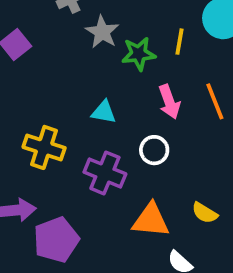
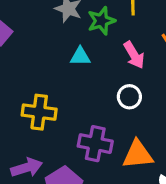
cyan triangle: (104, 112) -> (80, 57), moved
purple cross: (105, 173) -> (95, 144), moved

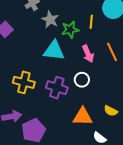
cyan triangle: (80, 57) -> (54, 51), size x1.6
purple cross: (95, 144) -> (57, 88), moved

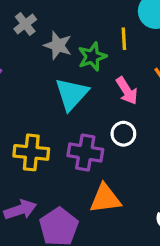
cyan triangle: (54, 51) -> (72, 94), turned -45
orange triangle: (83, 117) -> (105, 199), moved

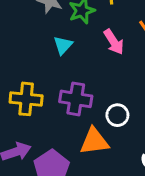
cyan triangle: (72, 94) -> (63, 45), size x0.6
white circle: (123, 134) -> (117, 115), moved

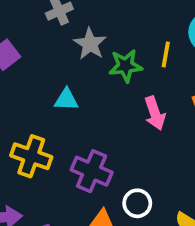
cyan triangle: (63, 45) -> (66, 100), moved, turned 36

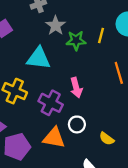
cyan triangle: (66, 100) -> (39, 58), size x1.6
pink arrow: (155, 113) -> (76, 88), moved

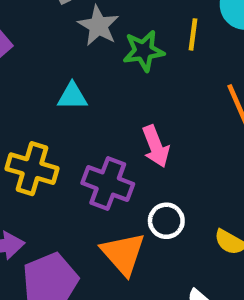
cyan triangle: (39, 58) -> (72, 96), size x0.6
orange triangle: (54, 138) -> (123, 254), turned 45

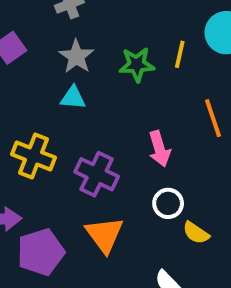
gray star: (98, 26) -> (76, 57), moved
pink arrow: (156, 146) -> (159, 149), moved
white circle: (166, 221) -> (168, 203), moved

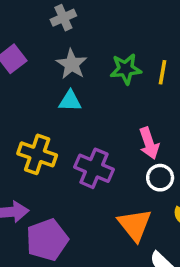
yellow line: (180, 54) -> (162, 72), moved
white circle: (168, 203) -> (160, 178), moved
orange triangle: (104, 235) -> (135, 225), moved

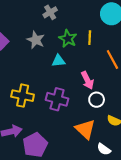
gray cross: (63, 18) -> (50, 12), moved
green star: (126, 69) -> (68, 39), turned -30
cyan triangle: (70, 101) -> (58, 61), moved

